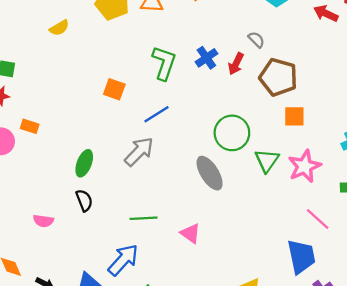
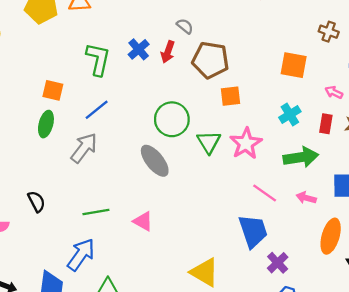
green ellipse: (84, 163) -> (46, 124), moved

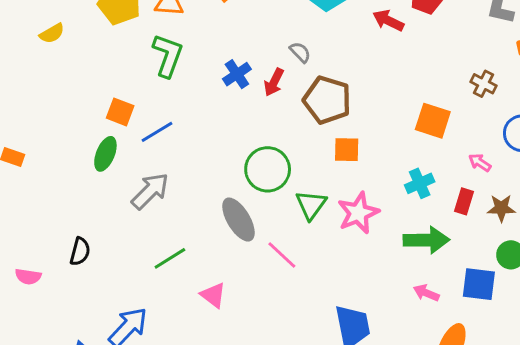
green L-shape: (98, 59) -> (168, 56), moved
blue line: (97, 110) -> (157, 132), moved
pink line: (265, 193) -> (282, 255), moved
black semicircle: (36, 202) -> (80, 252), turned 35
green line: (96, 212) -> (170, 258), moved, turned -30

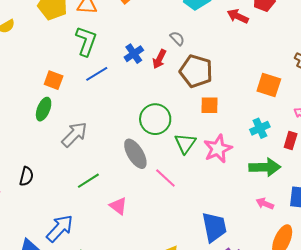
blue line: (157, 132) -> (97, 74), moved

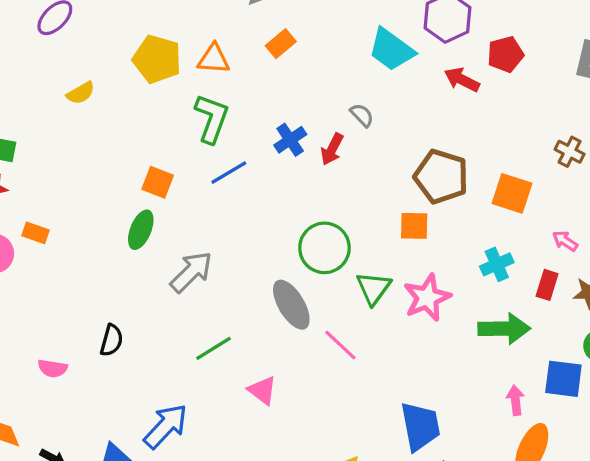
brown pentagon: (196, 71) -> (441, 177), moved
pink arrow: (265, 204) -> (515, 400), moved, turned 60

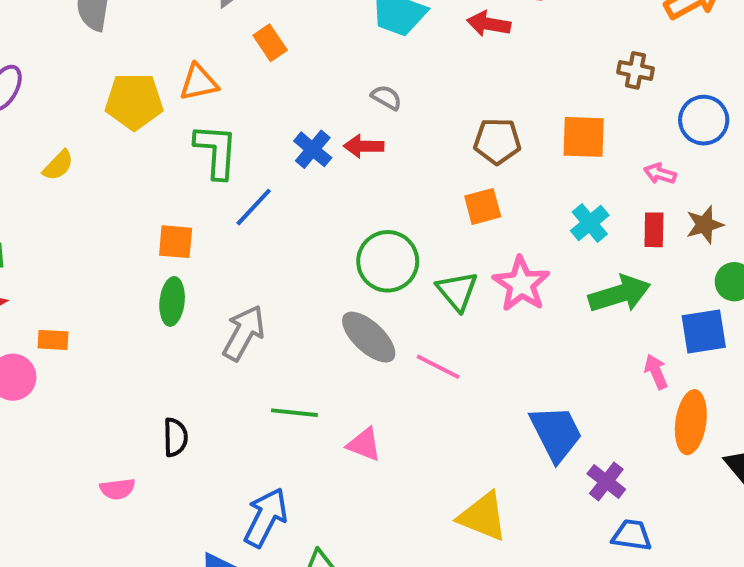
orange rectangle: (281, 44) -> (270, 43), turned -68
red arrow: (332, 149) -> (364, 146), turned 80
brown pentagon: (441, 177) -> (497, 141), size x0.7
green line: (214, 348) -> (294, 413), turned 54

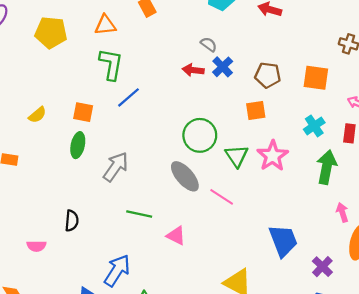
yellow pentagon: (134, 101) -> (51, 32), moved
blue cross: (313, 149) -> (223, 67), moved
yellow semicircle: (58, 165) -> (37, 115), moved
green arrow: (619, 294) -> (327, 167), turned -68
purple cross: (606, 481) -> (322, 267), moved

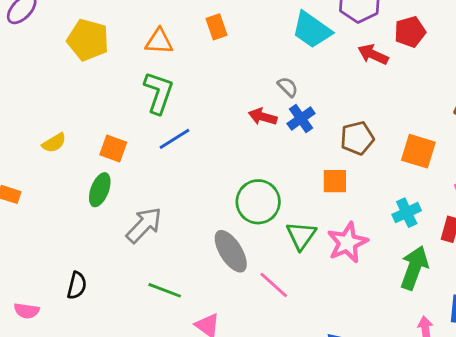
brown pentagon: (268, 75) -> (357, 138), turned -30

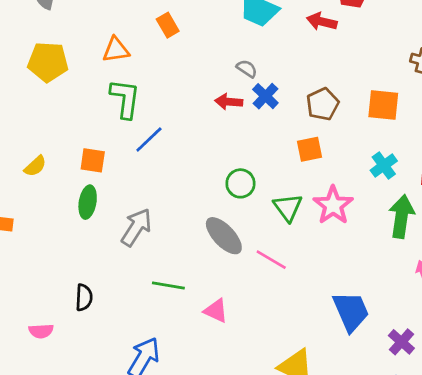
green circle: (258, 202) -> (240, 183), size x0.7

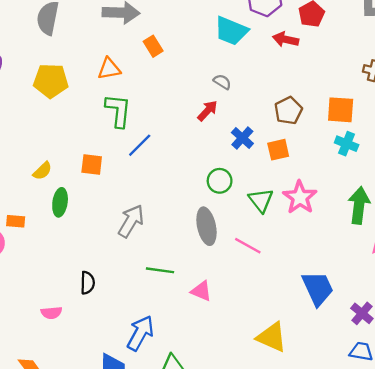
blue cross: (265, 96) -> (242, 138), moved
red arrow: (229, 102) -> (207, 111), turned 130
cyan cross: (384, 166) -> (347, 144), moved, turned -30
green ellipse: (88, 202) -> (60, 202), moved
gray ellipse: (224, 236) -> (206, 226), turned 33

